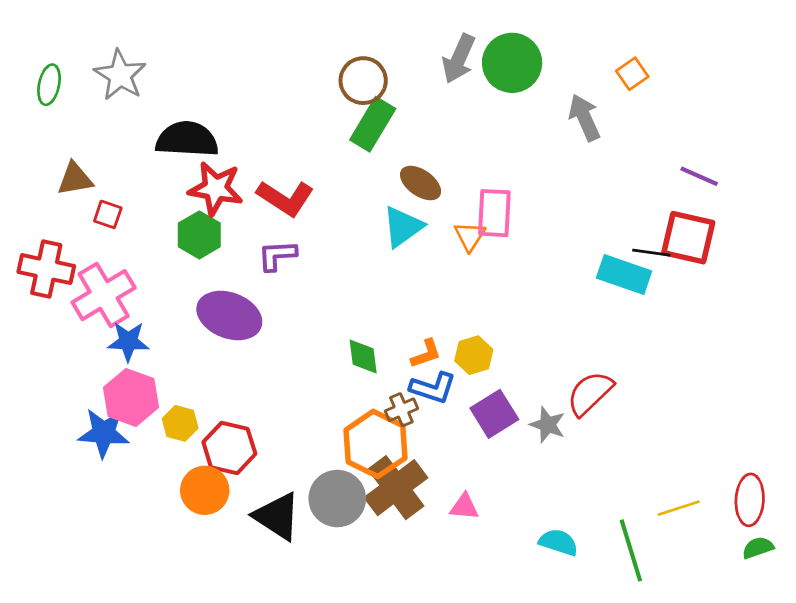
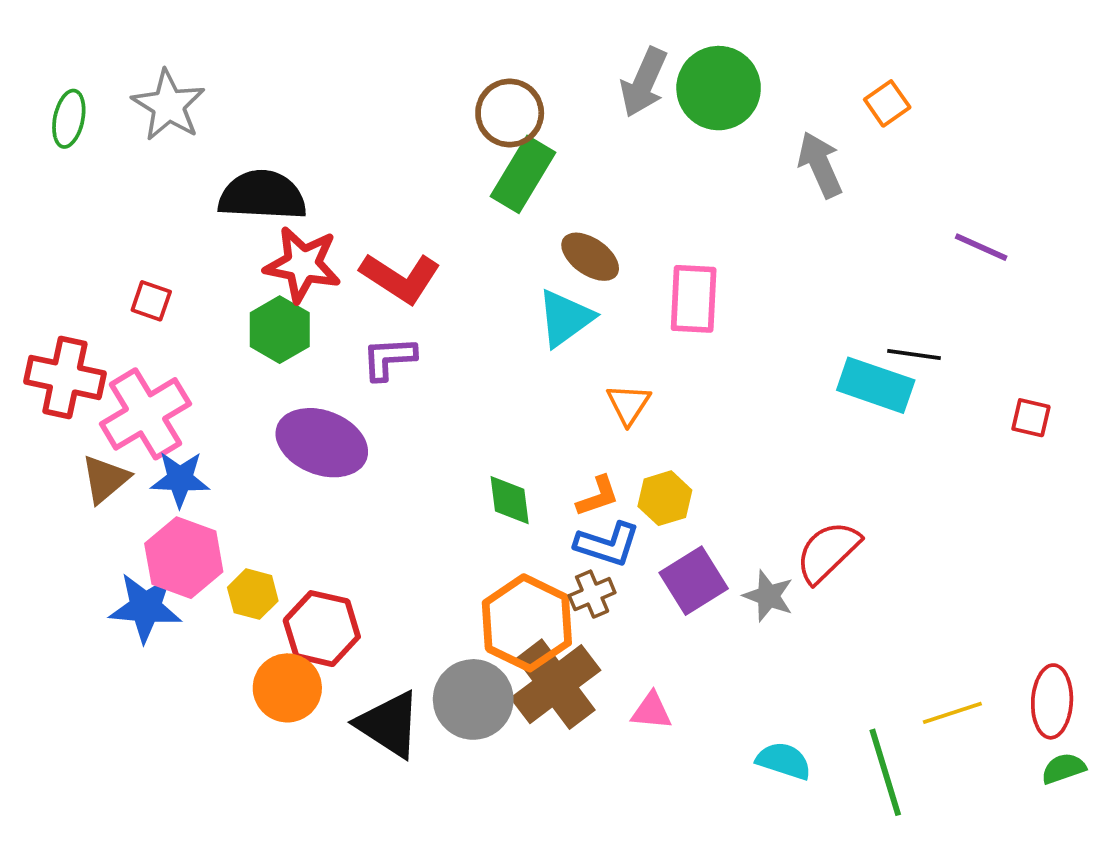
brown triangle: (75, 179) -> (105, 479), moved, turned -30
orange triangle: (470, 236) -> (628, 404), moved
red square: (688, 238) -> (1031, 418), moved, size x0.5
brown cross: (401, 410) -> (592, 594), moved

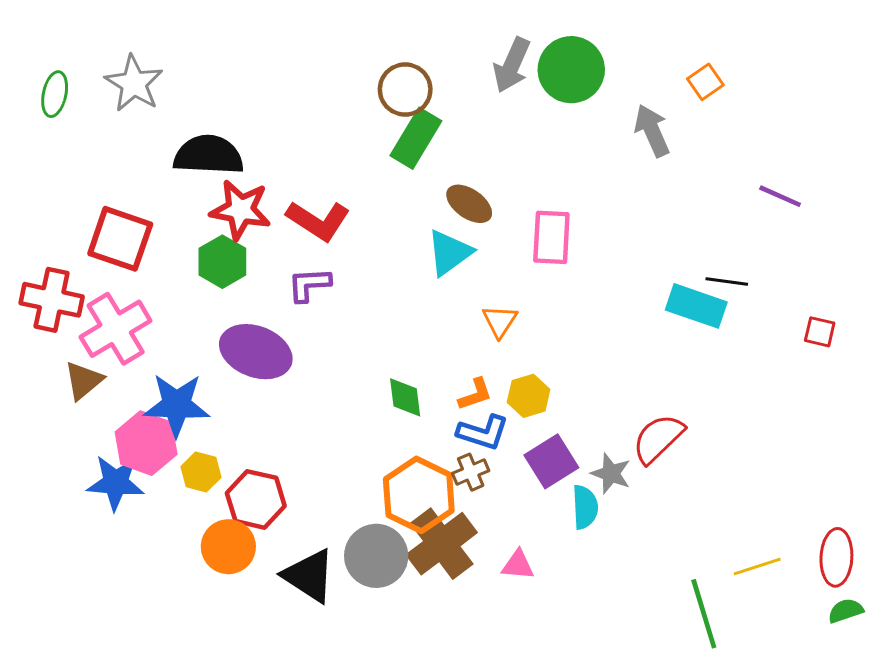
red square: (151, 301) -> (120, 239), size x2.0
blue star: (180, 479) -> (177, 405), moved, size x1.4
cyan semicircle: (784, 761) -> (585, 507), moved, turned 69

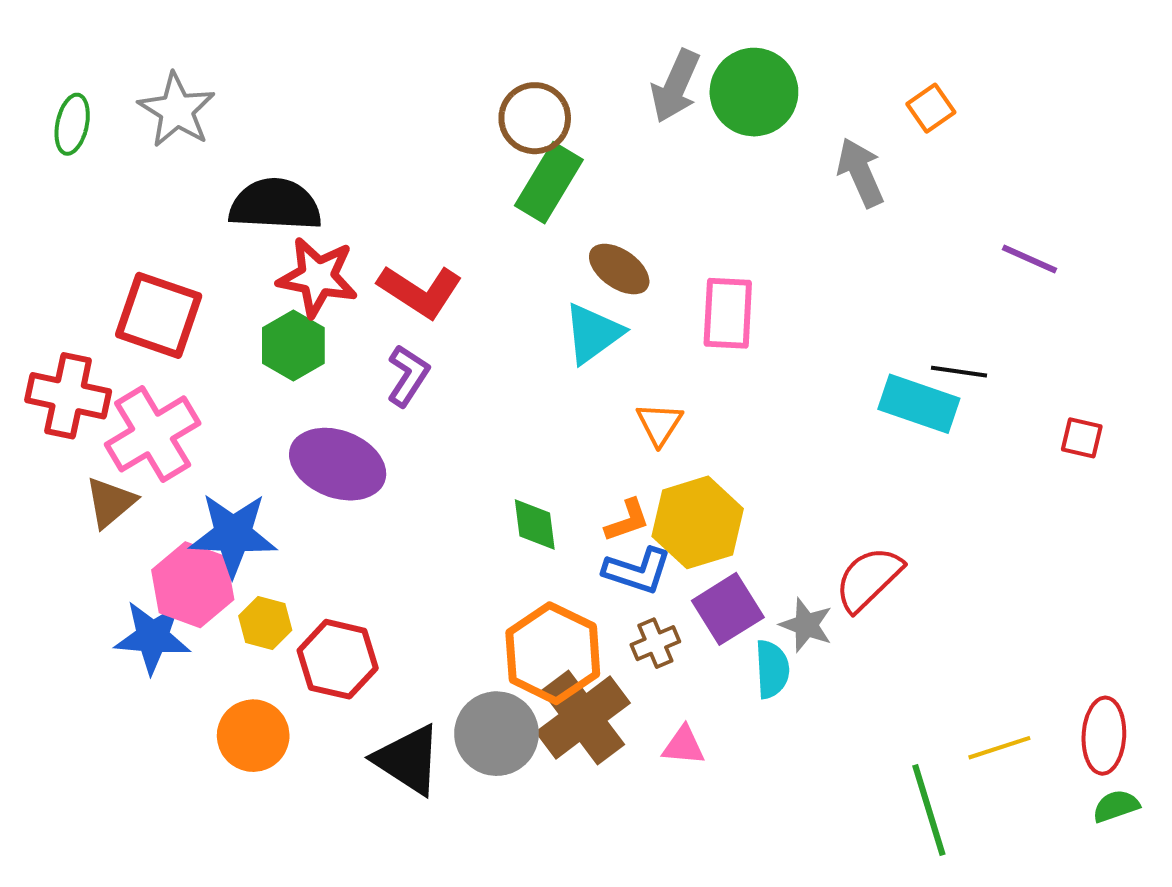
purple L-shape: (309, 285) -> (408, 376), turned 126
yellow hexagon: (529, 396) -> (698, 522), size x1.6
brown cross: (471, 472) -> (655, 643), moved
orange circle: (228, 547) -> (253, 736), moved

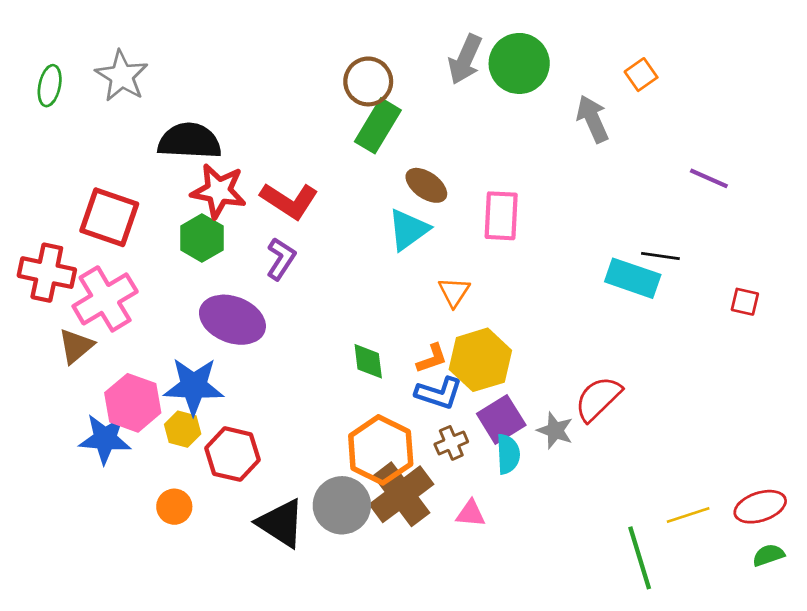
blue star: (233, 535) -> (194, 386), moved
cyan semicircle: (772, 669) -> (508, 454), moved
orange circle: (253, 736) -> (174, 507), size x0.7
red ellipse: (1104, 736) -> (760, 507), turned 69

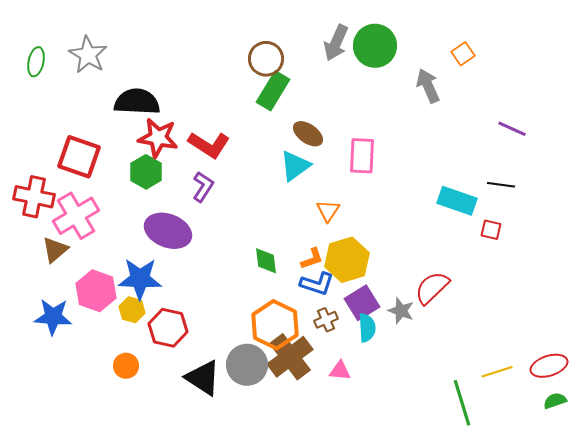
black line: (660, 256) -> (501, 185), moved
red square: (745, 302) -> (491, 230), moved
blue star: (105, 439) -> (53, 317), moved

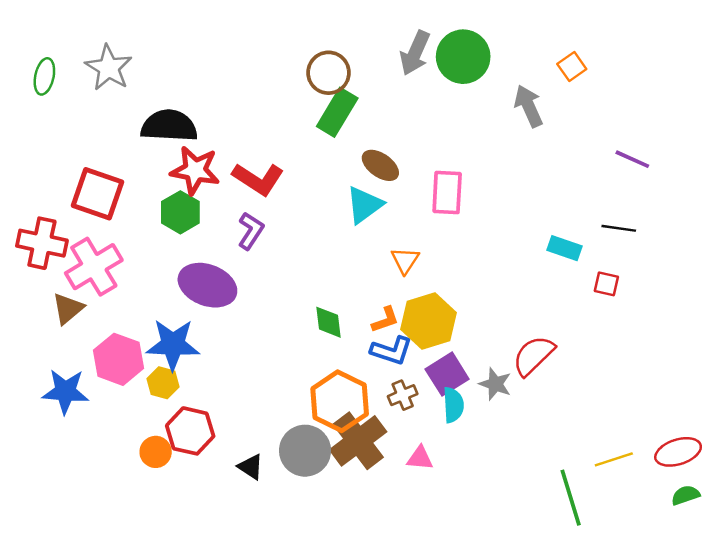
cyan rectangle: (457, 201) -> (564, 248), size x0.7
red hexagon: (168, 328) -> (190, 431), moved
black triangle: (203, 378) -> (251, 467), size x0.6

